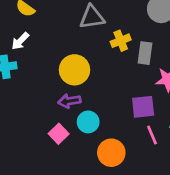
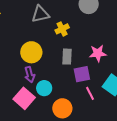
gray rectangle: (145, 53) -> (67, 57), moved
purple arrow: (69, 101) -> (30, 75), turned -91
pink square: (59, 134) -> (24, 98), size x1.5

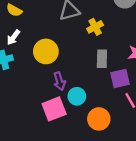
yellow circle: (31, 52) -> (46, 51), moved
pink square: (24, 98) -> (54, 109), turned 30

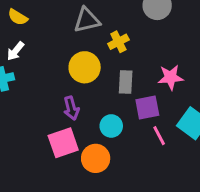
yellow circle: (46, 51) -> (85, 67), moved
cyan circle: (77, 96) -> (111, 126), moved
orange circle: (99, 119) -> (96, 158), moved

